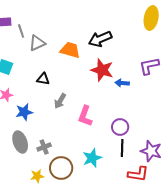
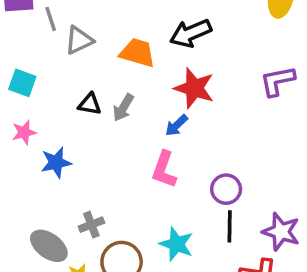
blue arrow: (122, 83) -> (176, 125), moved, turned -48
gray arrow: (60, 101) -> (123, 108), moved
gray ellipse: (20, 142) -> (49, 246), moved, turned -35
cyan star: (92, 158) -> (176, 244), turned -30

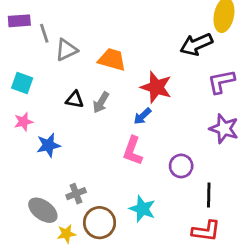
black arrow: (191, 33) -> (196, 44), moved
black line: (230, 226) -> (209, 195), moved
purple star: (281, 232) -> (224, 129), moved

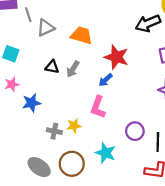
purple circle: (181, 166) -> (135, 131), moved
gray cross: (76, 194) -> (54, 131), moved, turned 32
gray ellipse: (43, 210) -> (39, 167), moved
yellow star: (66, 234) -> (74, 126), moved

